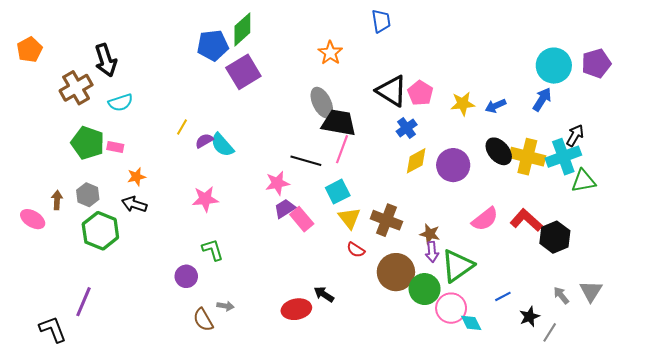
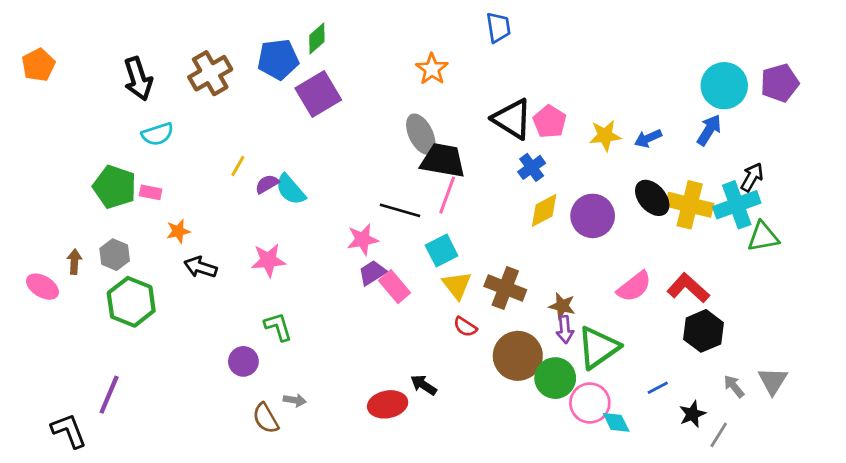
green diamond: (242, 29) -> (317, 39), size x0.7
brown cross: (76, 88) -> (210, 73), moved
black arrow: (134, 204) -> (200, 267), moved
black hexagon: (555, 237) -> (703, 331), moved

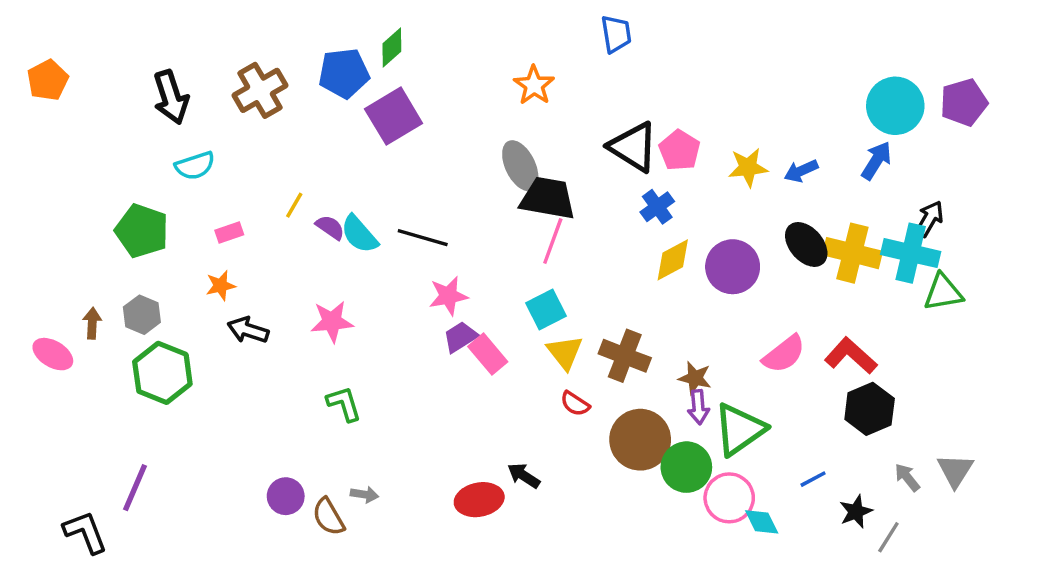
purple semicircle: (267, 184) -> (330, 227), turned 65
pink rectangle: (151, 192) -> (229, 232), moved, turned -30
cyan cross: (737, 205) -> (911, 253), turned 33
black line: (400, 210) -> (423, 238), moved
purple circle: (243, 361) -> (286, 496), moved

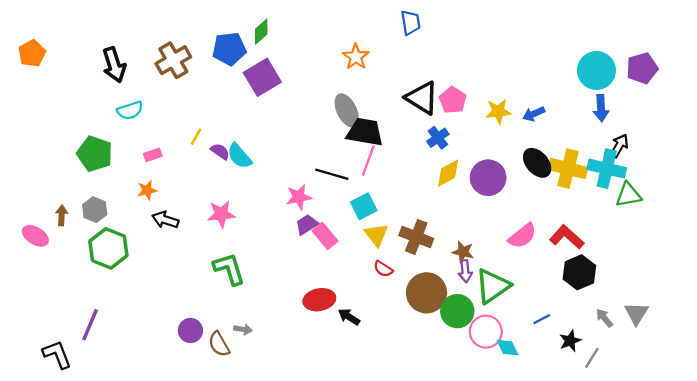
blue arrow: (876, 161) -> (601, 108), moved, turned 145
black line: (423, 238) -> (332, 174), moved
green L-shape: (344, 404) -> (229, 269), size x1.4
red ellipse: (479, 500) -> (319, 300), moved

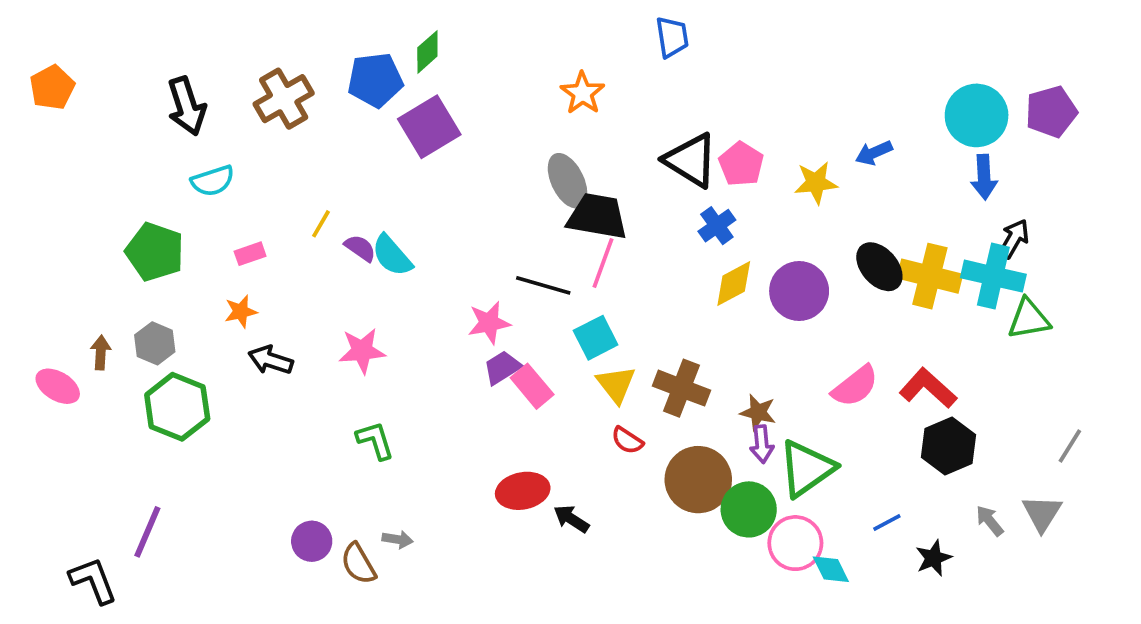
blue arrow: (534, 114) -> (874, 153), moved
green L-shape: (229, 269) -> (375, 440), size x0.7
gray line: (592, 358) -> (1070, 446), moved

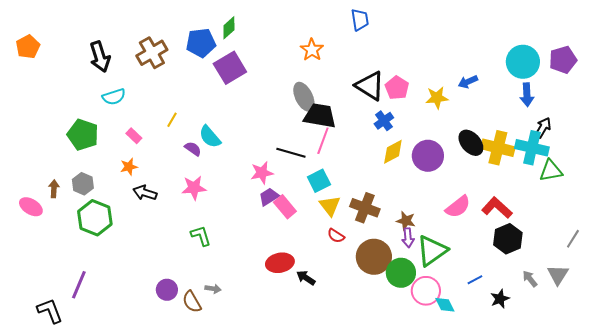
purple semicircle: (360, 248) -> (193, 149), moved
pink rectangle: (250, 254) -> (134, 136), turned 63

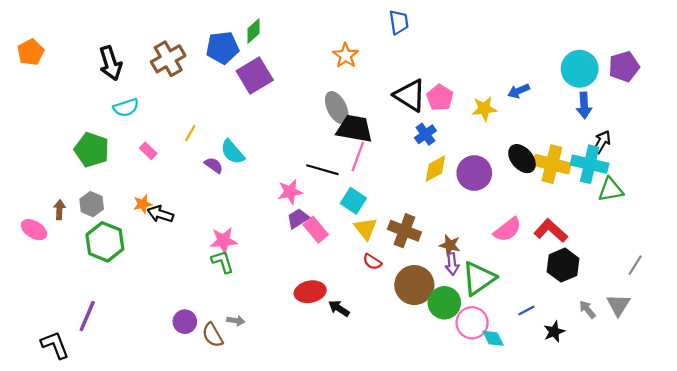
orange star: (129, 167) -> (143, 204), moved
cyan square: (319, 181) -> (353, 201), turned -30
pink star: (194, 188) -> (224, 241), moved

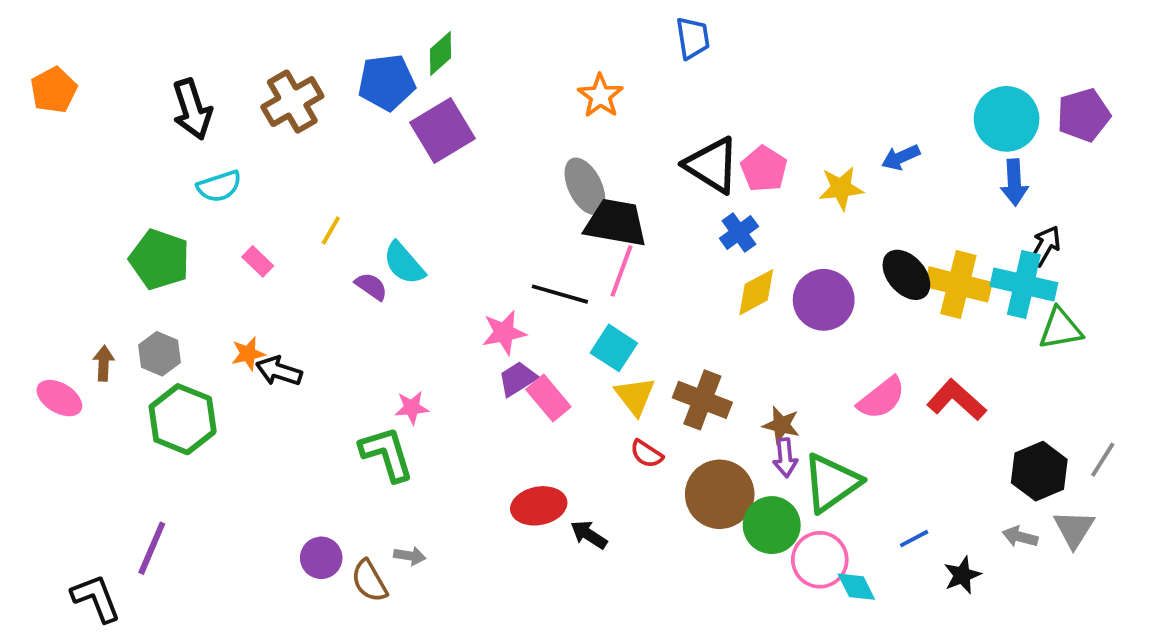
pink star: (224, 241) -> (412, 408), moved, size x0.7
green L-shape: (222, 262) -> (387, 454), size x1.4
black hexagon: (563, 265) -> (1039, 471), moved
gray arrow: (587, 309) -> (1020, 537), turned -36

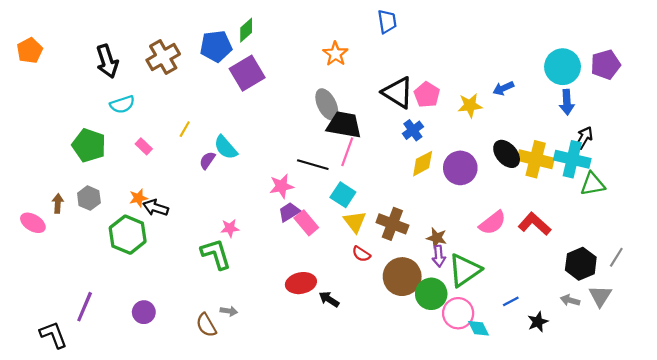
purple semicircle: (371, 286) -> (207, 160), turned -90
green hexagon: (183, 419) -> (128, 235), moved
purple circle: (321, 558) -> (144, 312), moved

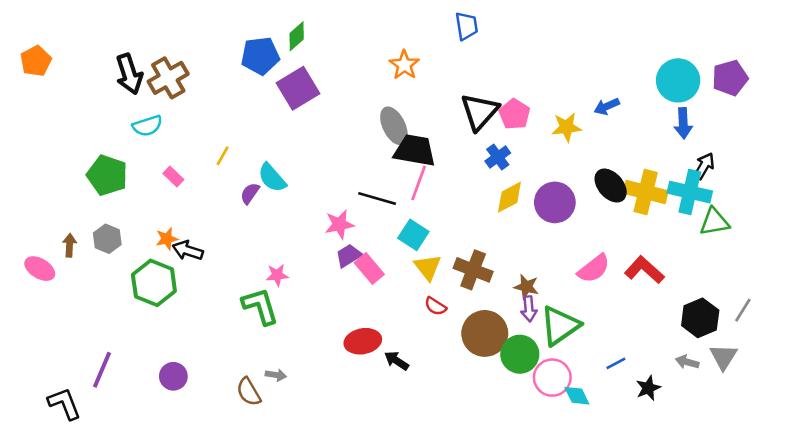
brown cross: (163, 57) -> (168, 78), moved
black triangle: (398, 93) -> (480, 112), turned 40

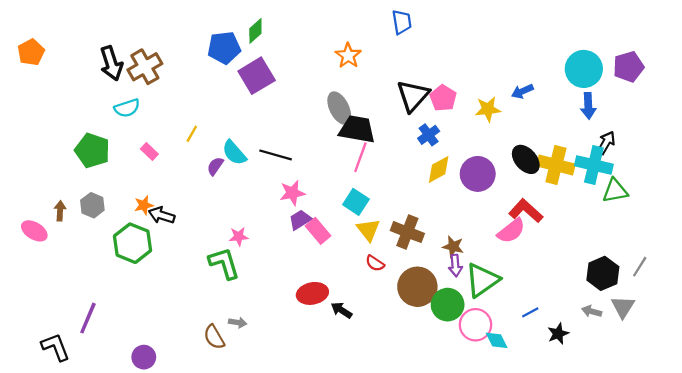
black line: (377, 199) -> (276, 155), moved
red L-shape: (644, 270) -> (526, 211), moved
purple circle: (173, 376) -> (144, 357), moved

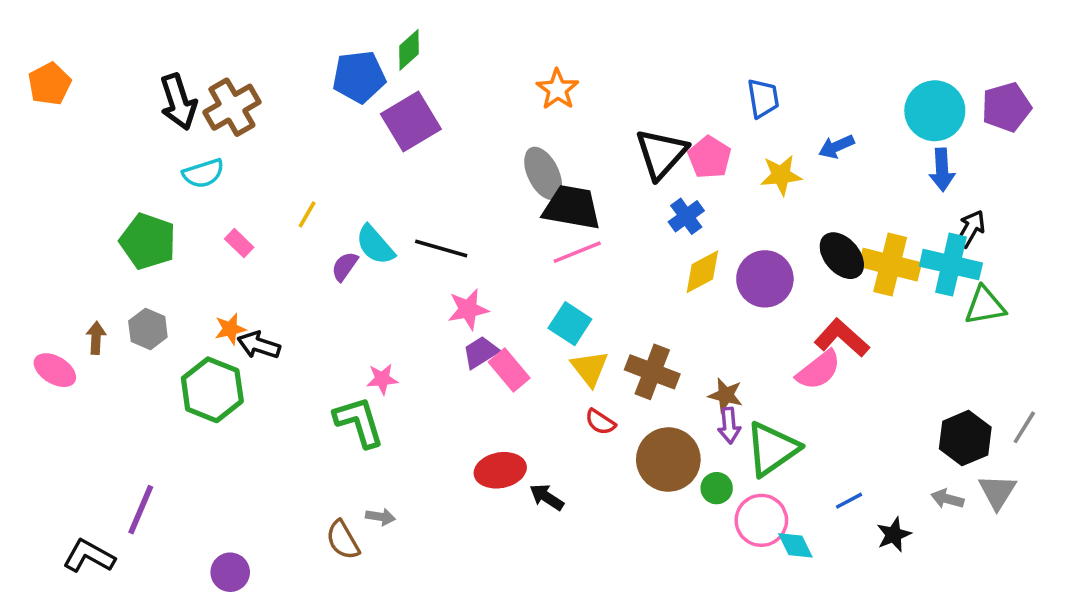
blue trapezoid: (402, 22) -> (763, 98), moved
pink line: (360, 157) -> (577, 252), turned 48
green circle: (448, 305) -> (717, 488), size x0.6
black L-shape: (56, 347) -> (89, 556), turned -40

